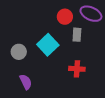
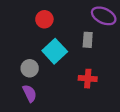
red circle: (65, 17) -> (44, 19), moved
gray circle: (19, 52) -> (30, 68), moved

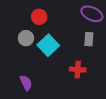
gray rectangle: (88, 40) -> (89, 39), moved
gray circle: (30, 68) -> (26, 38), moved

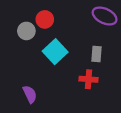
gray circle: (26, 38) -> (26, 31), moved
gray rectangle: (89, 39) -> (97, 54), moved

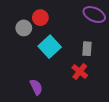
red cross: (88, 79) -> (80, 71), turned 35
purple semicircle: (30, 94) -> (36, 87), moved

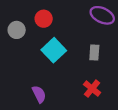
gray circle: (24, 28) -> (17, 30), moved
red cross: (80, 71) -> (92, 89), moved

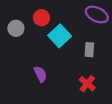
cyan square: (54, 50) -> (60, 36), moved
purple semicircle: (39, 94) -> (40, 74), moved

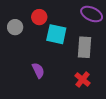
cyan square: (60, 36) -> (56, 34), turned -35
gray rectangle: (89, 50) -> (85, 47), size x1.5

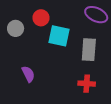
purple semicircle: (38, 70) -> (28, 74), moved
red cross: (83, 79) -> (87, 84), turned -35

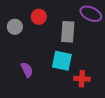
cyan square: (59, 36) -> (62, 61), moved
gray rectangle: (89, 50) -> (68, 32), moved

